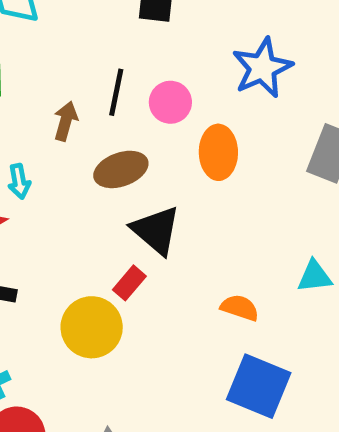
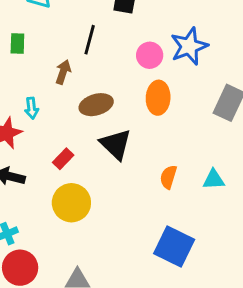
black line: (116, 92) -> (90, 40), moved
pink circle: (170, 102) -> (150, 55), moved
red rectangle: (129, 283) -> (63, 159), moved
orange semicircle: (240, 308) -> (168, 177), moved, turned -95

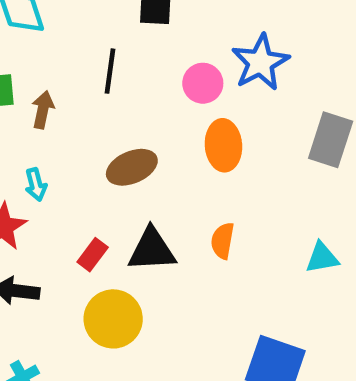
brown arrow: (63, 72) -> (43, 110), moved
black triangle: (116, 144) -> (152, 250), moved, turned -40
orange semicircle: (168, 177) -> (223, 241), moved

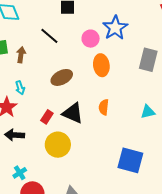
black line: (110, 71) -> (49, 36), turned -54
black triangle: (152, 250) -> (73, 113), turned 30

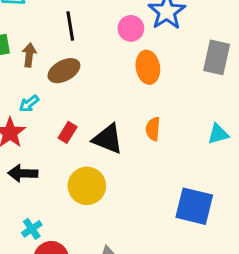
black line: (49, 36) -> (70, 26), turned 42
brown ellipse: (62, 77) -> (64, 71), moved
cyan arrow: (20, 88) -> (29, 104), turned 72
red rectangle: (47, 117) -> (68, 132), moved

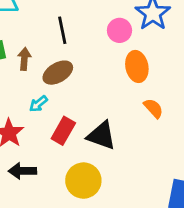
cyan arrow: (29, 104) -> (38, 104), moved
orange semicircle: (153, 129) -> (153, 108), moved, turned 135
red rectangle: (68, 132) -> (63, 131), size x1.4

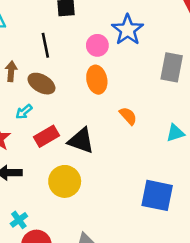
orange ellipse: (137, 66) -> (97, 80), moved
brown ellipse: (58, 73) -> (41, 84), turned 60
red rectangle: (63, 131) -> (46, 136), turned 30

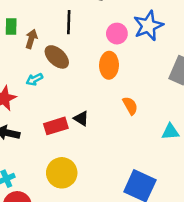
red rectangle: (46, 136) -> (56, 126), moved
black triangle: (81, 141) -> (81, 118), size x0.6
yellow circle: (65, 181) -> (62, 173), moved

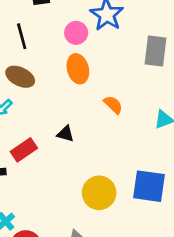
red rectangle: (56, 126) -> (24, 150), moved
yellow circle: (62, 173) -> (99, 193), moved

